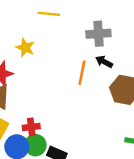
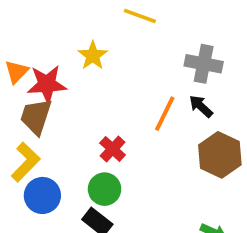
red cross: (31, 127) -> (113, 149), moved, turned 35
green circle: (35, 145) -> (105, 189), moved

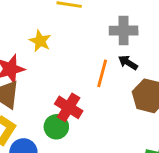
red cross: (113, 149) -> (69, 107), size x1.4
green circle: (105, 189) -> (56, 127), moved

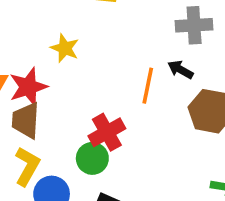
gray cross: (124, 31) -> (194, 25), moved
red cross: (69, 107) -> (107, 132), turned 32

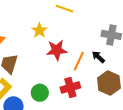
red star: (28, 87) -> (57, 50), moved
red cross: (107, 132) -> (70, 87), moved

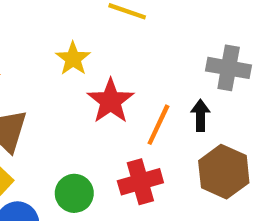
red star: (57, 50) -> (111, 101), turned -30
black arrow: (98, 57) -> (200, 115), turned 48

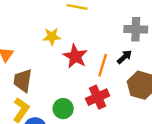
yellow star: (73, 59) -> (52, 37), turned -30
black arrow: (200, 115) -> (124, 57), turned 56

